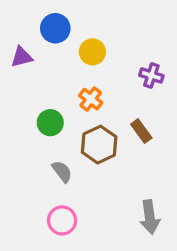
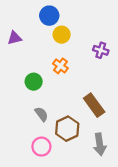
blue circle: (55, 28) -> (49, 16), moved
brown rectangle: (141, 131) -> (94, 105), moved, size x1.5
brown hexagon: (99, 145) -> (67, 129), moved

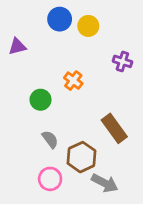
yellow circle: (62, 35) -> (88, 26), moved
gray arrow: (100, 144) -> (105, 183), moved, turned -55

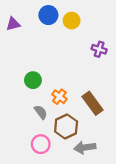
purple triangle: (17, 46) -> (13, 24), moved
orange cross: (73, 81) -> (59, 97), moved
gray arrow: (105, 183) -> (85, 147), turned 145

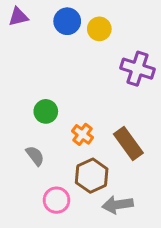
purple triangle: (13, 24) -> (18, 17), moved
purple cross: (99, 49) -> (138, 69), size x1.5
gray semicircle: (41, 112) -> (35, 156), moved

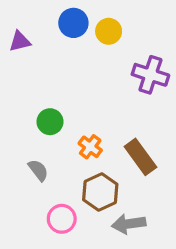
purple triangle: (18, 17) -> (20, 41), moved

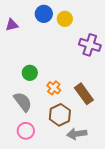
gray semicircle: (38, 170) -> (23, 102), size x1.5
pink circle: (62, 219) -> (26, 131), moved

